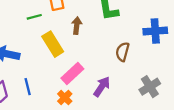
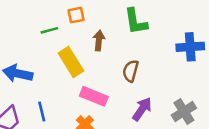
brown semicircle: (123, 52) -> (131, 71), moved
pink rectangle: (72, 74) -> (94, 96), turned 65
purple arrow: (102, 87) -> (142, 109), moved

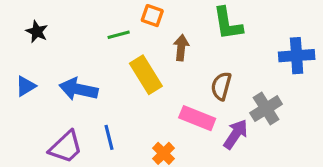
orange square: (76, 15) -> (152, 16), turned 30
pink rectangle: (94, 96) -> (197, 118), moved
gray cross: (184, 112) -> (266, 109), moved

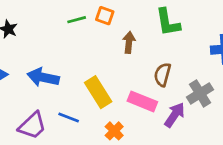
green line: (119, 35) -> (77, 20), moved
yellow rectangle: (146, 75) -> (98, 92), moved
blue line: (109, 137) -> (69, 118), turned -55

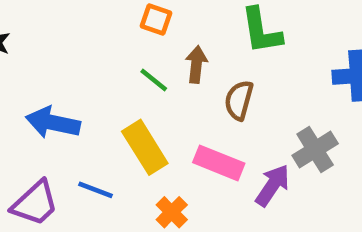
green line: (77, 20) -> (154, 80), moved, turned 54
brown semicircle: (162, 75) -> (239, 100), moved

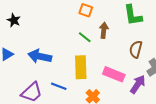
brown semicircle: (239, 100) -> (136, 49), moved
yellow rectangle: (145, 147) -> (81, 67), turned 30

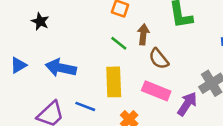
black star: (14, 20) -> (40, 21), moved
brown semicircle: (136, 49) -> (159, 59), moved, turned -54

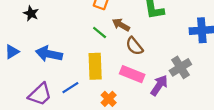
brown arrow: (143, 34) -> (121, 25), turned -66
blue line: (85, 106) -> (70, 88), turned -54

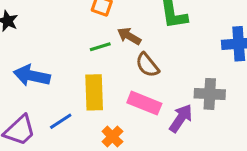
green line: (100, 33) -> (100, 47), turned -56
gray cross: (180, 67) -> (210, 94), turned 35

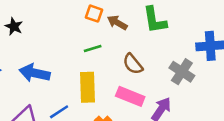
brown arrow: (129, 36) -> (117, 23), moved
gray cross: (210, 94) -> (182, 72), moved, turned 30

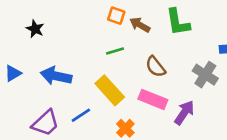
yellow rectangle: (88, 87) -> (110, 90), turned -40

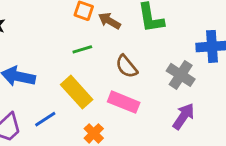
purple arrow: (184, 113) -> (184, 116), moved

